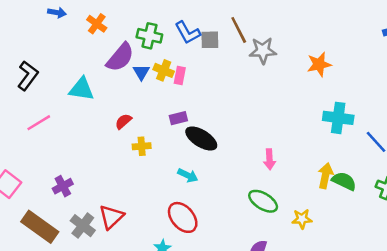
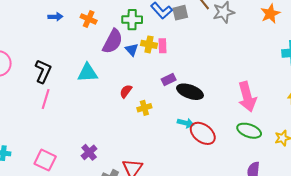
pink line: (39, 123) -> (46, 99), moved, turned -30
pink arrow: (269, 159) -> (247, 97), size x1.8
red ellipse: (183, 217) -> (203, 133), moved

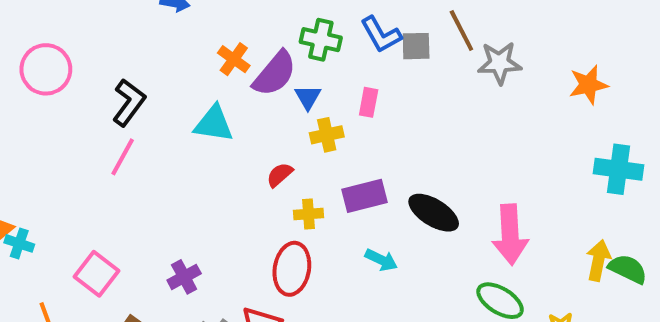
orange cross: (89, 19) -> (234, 59), moved
yellow cross: (149, 44) -> (327, 135), moved, turned -35
purple rectangle: (169, 79) -> (364, 196), moved, size x1.5
black ellipse: (190, 92) -> (434, 213), moved
red ellipse: (203, 133) -> (292, 269), moved, turned 50

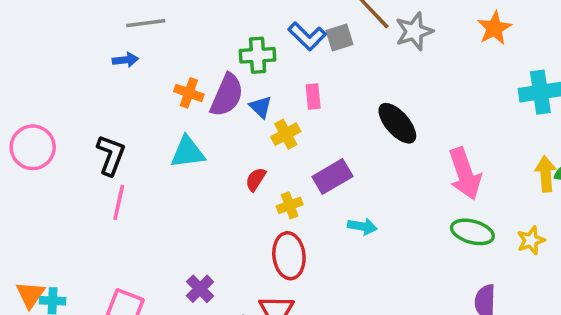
black ellipse: (434, 213) -> (397, 123), moved, turned 33

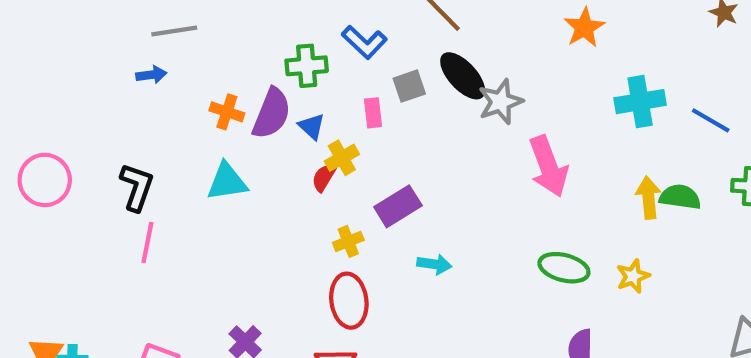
gray star: (414, 31) -> (500, 102), moved
gray square: (340, 37) -> (409, 86), moved
black ellipse: (397, 123) -> (463, 76), moved
pink arrow: (465, 174) -> (548, 166), moved
red semicircle: (256, 179) -> (324, 177), moved

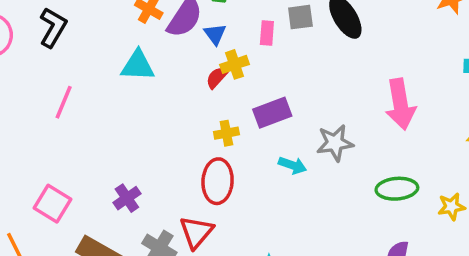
gray star: (500, 102) -> (335, 143), moved
black L-shape: (137, 187) -> (53, 27), moved
green ellipse: (564, 268) -> (397, 189), turned -30

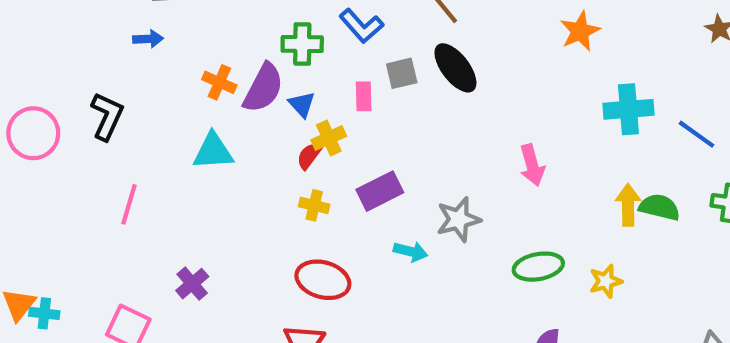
pink arrow: (400, 104) -> (532, 165), size x0.7
yellow cross: (226, 133) -> (314, 205), moved, turned 30
red ellipse: (218, 181) -> (323, 280), turned -72
purple cross: (127, 198) -> (192, 284), moved

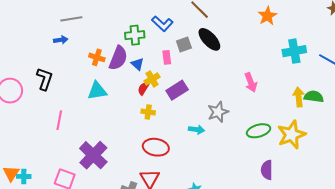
purple rectangle: (380, 191) -> (177, 90), moved
yellow star: (606, 281) -> (292, 135), size x1.8
purple cross: (192, 284) -> (93, 155), size x1.8

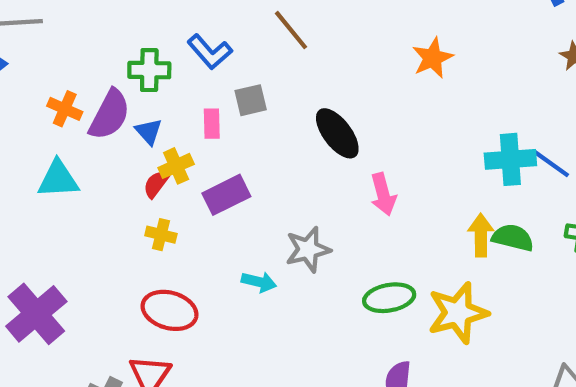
black ellipse: (209, 39) -> (337, 133), moved
cyan cross: (294, 51) -> (510, 159), moved

